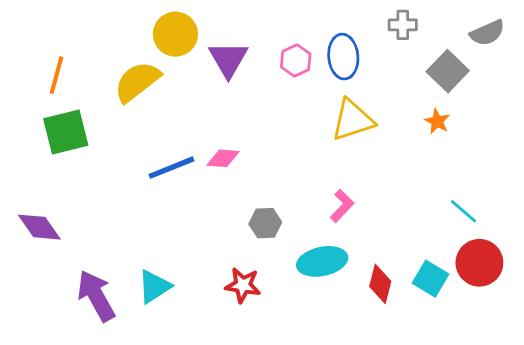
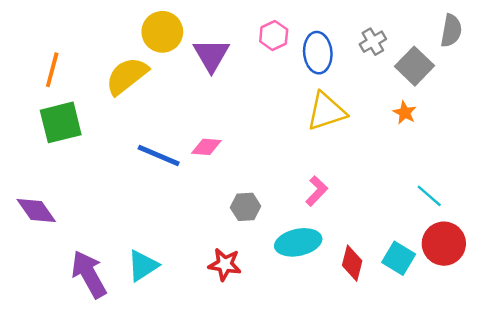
gray cross: (403, 25) -> (373, 42), moved, turned -30
gray semicircle: (487, 33) -> (451, 31), turned -56
pink hexagon: (296, 61) -> (274, 35), moved
blue line: (171, 168) -> (159, 155), turned 45

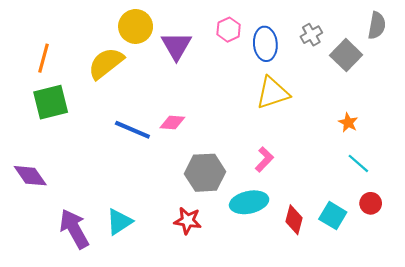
orange star: (405, 113) -> (348, 123), moved
gray hexagon: (246, 207) -> (205, 173), size x1.6
red circle: (444, 244) -> (371, 203), size x0.6

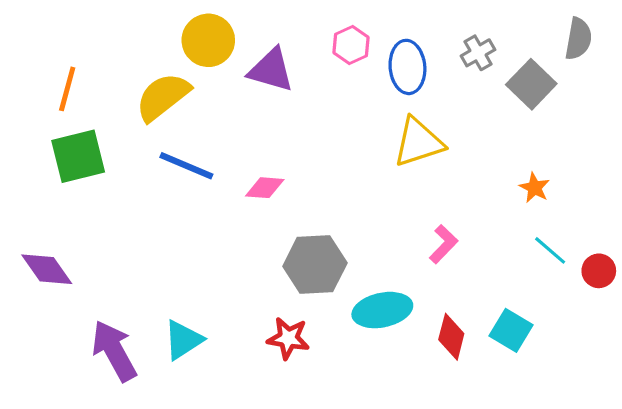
purple triangle: (176, 46) -> (271, 70), turned -44
blue line: (132, 130) -> (186, 166), moved
pink L-shape: (264, 159) -> (444, 244), moved
red circle: (371, 203) -> (599, 271), moved

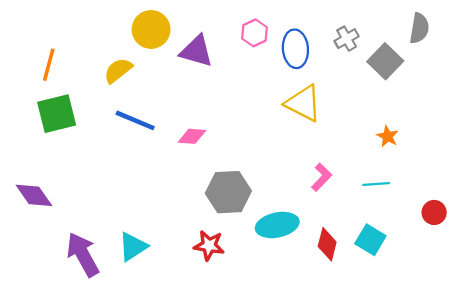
yellow semicircle: (163, 97) -> (118, 70), size x0.7
yellow triangle: (418, 142) -> (303, 103), turned 45
cyan line: (550, 250) -> (376, 184), moved, turned -45
red circle: (599, 271) -> (434, 212), moved

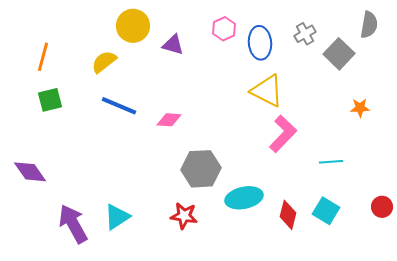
purple triangle: (197, 51) -> (173, 45), size x0.7
green square: (57, 114) -> (50, 100), size x0.7
orange star: (387, 136) -> (360, 108), moved, turned -30
pink L-shape: (322, 177) -> (283, 134), moved, size x1.5
red circle: (434, 212) -> (382, 207), moved

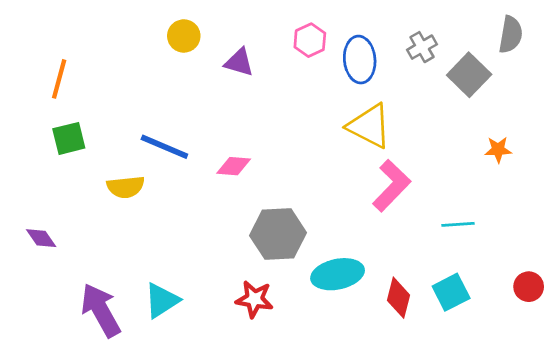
yellow circle: (133, 26) -> (184, 36), size x0.7
yellow semicircle: (104, 62) -> (126, 187), moved, turned -148
purple diamond: (30, 172) -> (41, 238), size x0.7
cyan square: (326, 211) -> (451, 292), turned 32

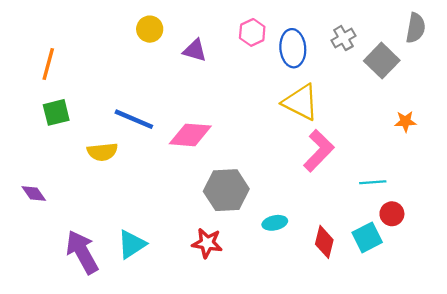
pink diamond: (234, 166) -> (190, 135), size x1.5
cyan ellipse: (338, 274) -> (275, 223), size x0.6
red circle: (529, 287) -> (392, 214), moved

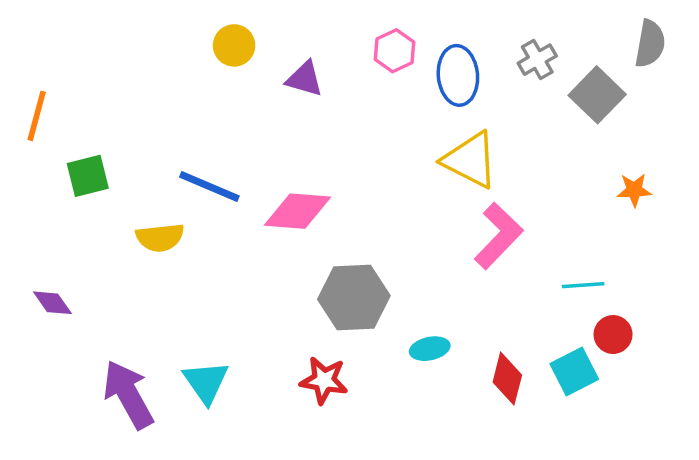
orange line: (48, 64) -> (37, 116), moved
cyan triangle: (132, 244) -> (206, 382), turned -32

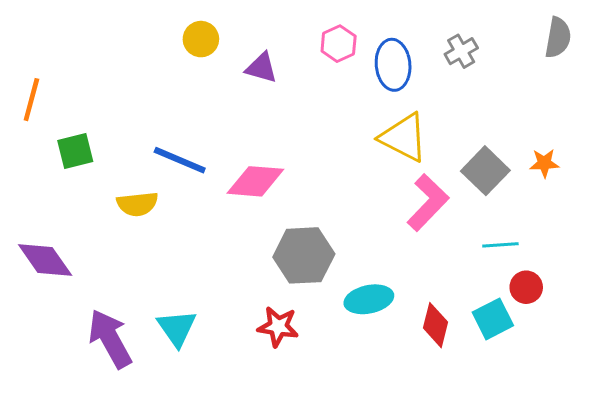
gray square: (597, 95) -> (485, 171), moved
purple diamond: (52, 303) -> (45, 260), size x1.6
cyan ellipse: (430, 349) -> (369, 299), size x1.4

